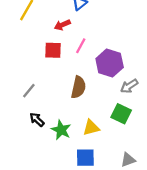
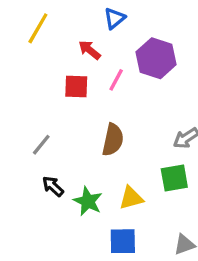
red arrow: (62, 25) -> (90, 50), turned 63
purple hexagon: (110, 63) -> (156, 58), moved
green square: (121, 114) -> (174, 178), turned -36

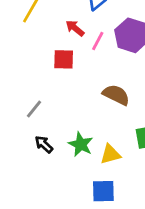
pink line: (116, 80) -> (98, 41), moved
brown semicircle: (113, 140) -> (116, 95), moved, turned -76
green star: (88, 201) -> (81, 144), moved

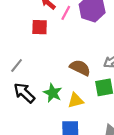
brown semicircle: (116, 95) -> (80, 68), moved
black arrow: (44, 144) -> (24, 93), size x1.5

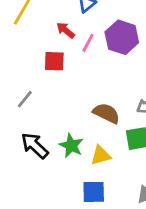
gray line: (17, 65) -> (25, 99), moved

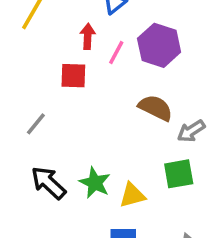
red arrow: (66, 30) -> (88, 36), turned 54
brown semicircle: (106, 113) -> (155, 108), moved

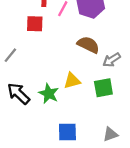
yellow triangle: (132, 195) -> (72, 81), moved

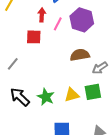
brown semicircle: (88, 45) -> (80, 55), turned -36
yellow triangle: (72, 81) -> (72, 95), moved

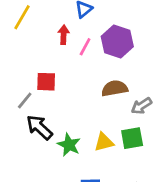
red square: (34, 37) -> (46, 82), moved
black arrow: (20, 97) -> (39, 127), moved

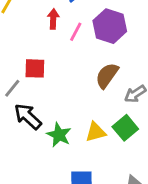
brown semicircle: (115, 88) -> (107, 76), turned -45
green square: (132, 138) -> (125, 128), turned -30

